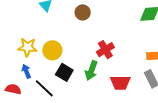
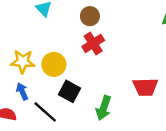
red cross: (105, 50) -> (93, 43), moved
green arrow: (91, 71) -> (104, 108), moved
red trapezoid: (120, 83) -> (145, 87), moved

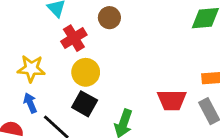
red cross: (93, 43) -> (74, 38), moved
yellow circle: (54, 64) -> (86, 72), moved

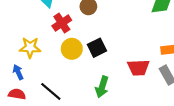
blue arrow: (30, 103) -> (18, 72), moved
black square: (85, 104) -> (97, 48), moved, turned 36

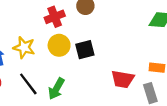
yellow star: (30, 48) -> (24, 47), moved
green arrow: (102, 87) -> (56, 89), moved

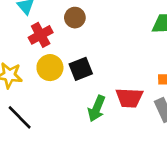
green arrow: (56, 89) -> (97, 109), moved

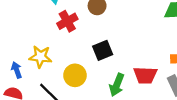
yellow circle: (50, 68) -> (75, 75), moved

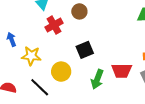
blue arrow: (17, 70) -> (11, 39), moved

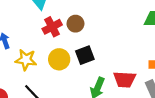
brown circle: (79, 11) -> (75, 24), moved
yellow circle: (61, 72) -> (59, 59), moved

